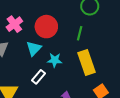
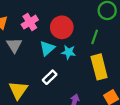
cyan star: (55, 60) -> (69, 52), moved

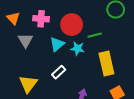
pink cross: (30, 22) -> (41, 19), turned 35
green line: (95, 37) -> (95, 35), moved, turned 56

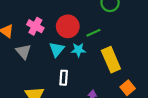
pink cross: (41, 19) -> (35, 26), turned 35
white rectangle: (59, 72) -> (64, 78), turned -32

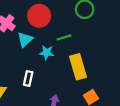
red circle: (68, 26) -> (39, 16), moved
cyan triangle: (57, 49) -> (25, 40), moved

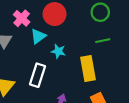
green line: (64, 37) -> (103, 41), moved
white rectangle: (28, 79) -> (37, 75), size x1.5

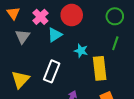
green line: (103, 41) -> (115, 43), turned -64
cyan star: (58, 51) -> (81, 51), moved

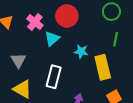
gray triangle: (23, 36) -> (18, 60), moved
yellow triangle: (20, 79) -> (22, 89), turned -36

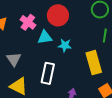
cyan triangle: (52, 39) -> (45, 37), turned 35
cyan star: (81, 52) -> (65, 45), moved

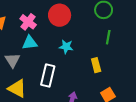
cyan triangle: (45, 37) -> (30, 43), moved
yellow rectangle: (94, 63) -> (96, 65), size x0.6

